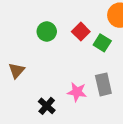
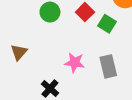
pink star: (77, 92) -> (75, 63), moved

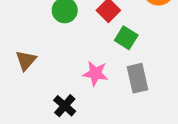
green square: (107, 24) -> (126, 38), moved

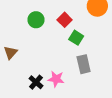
pink star: (95, 73) -> (56, 79), moved

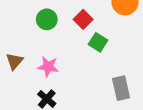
gray rectangle: (84, 64) -> (121, 88), moved
pink star: (56, 79) -> (48, 67), moved

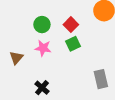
green square: (98, 42) -> (73, 44), moved, turned 32
pink star: (48, 67) -> (43, 48), moved

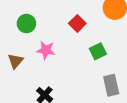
green circle: (42, 25) -> (26, 23), moved
green square: (73, 44) -> (98, 51), moved

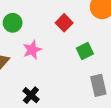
pink star: (46, 50) -> (32, 50), turned -30

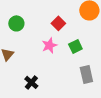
pink star: (32, 50) -> (49, 45), moved

